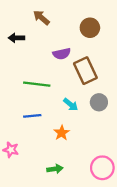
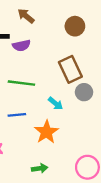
purple semicircle: (62, 54) -> (21, 45), moved
gray circle: (99, 102) -> (84, 92), moved
orange star: (62, 133) -> (46, 132), size x1.5

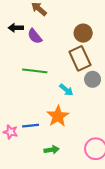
brown circle: (75, 26) -> (83, 33), moved
purple semicircle: (21, 45) -> (35, 36), turned 63
blue line: (17, 115) -> (31, 126), moved

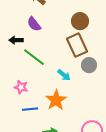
black arrow: (16, 28) -> (16, 40), moved
green line: (35, 71) -> (34, 57), turned 30
pink star: (11, 132) -> (21, 87), moved

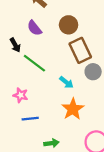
brown circle: (80, 21) -> (69, 25), moved
black arrow: (16, 40) -> (15, 45), turned -120
orange star: (56, 100) -> (73, 109), moved

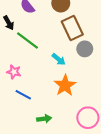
blue line: (30, 119) -> (23, 95), turned 35

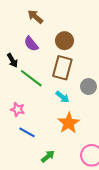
brown rectangle: (72, 28) -> (62, 68), moved, turned 40
green arrow: (44, 119) -> (48, 156), turned -32

